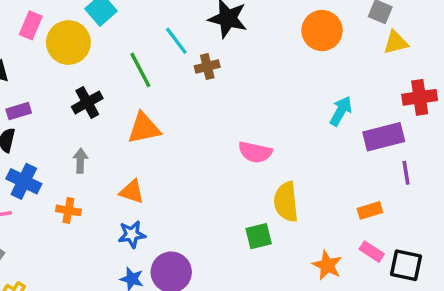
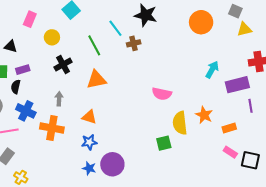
yellow circle: (68, 42) -> (52, 37), moved, size x0.6
orange cross: (68, 210) -> (52, 128), size x1.6
orange star: (327, 265) -> (204, 115), moved

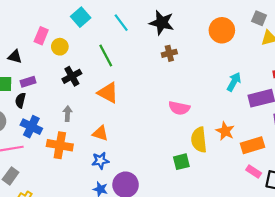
pink rectangle: (30, 19) -> (41, 36), moved
cyan line: (115, 28) -> (121, 23), moved
brown cross: (134, 43) -> (169, 53), moved
orange triangle: (96, 80) -> (108, 93), turned 40
orange rectangle: (229, 128) -> (253, 145), size x1.5

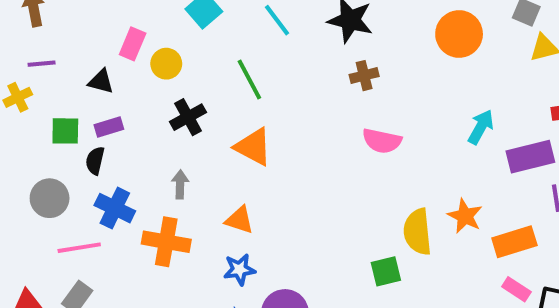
black triangle: (15, 57) -> (101, 81), moved
pink semicircle: (179, 108) -> (382, 141), moved

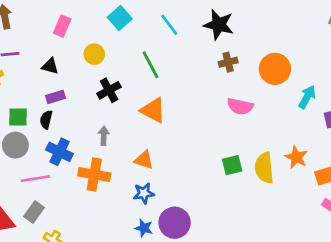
orange circle: (459, 34) -> (275, 69), moved
pink rectangle: (133, 44) -> (62, 26), moved
green square: (65, 131) -> (18, 117), moved
green square: (386, 271) -> (232, 165), moved

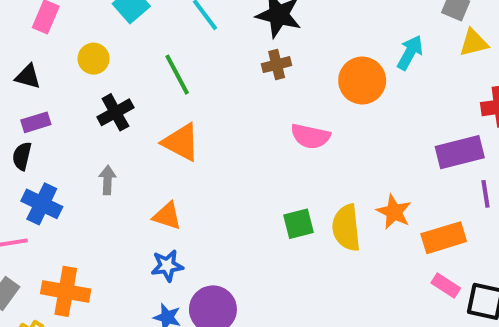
brown cross: (228, 62) -> (277, 65), moved
cyan arrow: (307, 97) -> (410, 53), moved
orange cross: (94, 175) -> (66, 291), moved

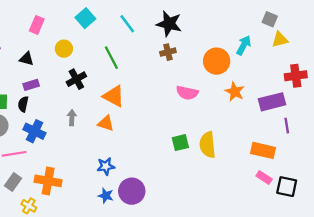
orange star: (394, 212) -> (235, 92), moved
orange triangle: (167, 216) -> (106, 123), moved
orange rectangle: (444, 238) -> (263, 150), turned 30

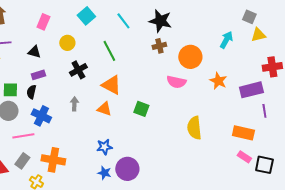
orange circle: (217, 61) -> (190, 57), moved
green square: (180, 143) -> (141, 109), moved, turned 35

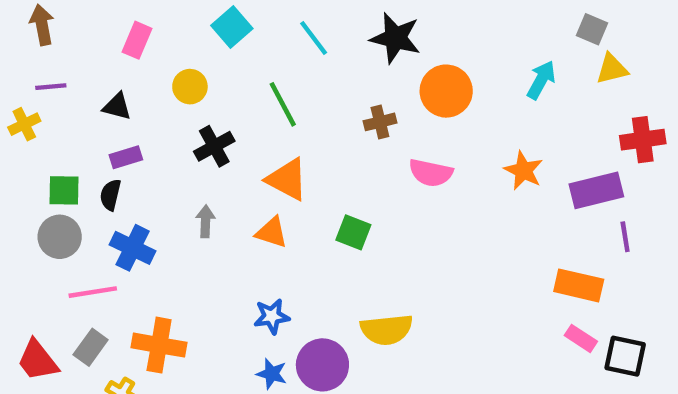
brown cross: (159, 46) -> (380, 122), moved
orange circle: (190, 57) -> (446, 91), moved
yellow semicircle: (194, 128) -> (387, 330), moved, turned -90

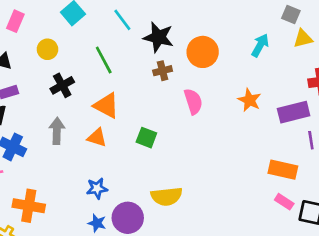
black star: (395, 38) -> (158, 37), moved
pink semicircle: (431, 173) -> (193, 101), turned -120
gray arrow: (205, 221) -> (57, 131), size x1.4

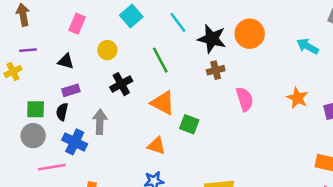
cyan arrow: (260, 45) -> (308, 46), turned -90
orange circle: (203, 52) -> (250, 34), moved
gray arrow: (57, 131) -> (100, 122), moved
orange triangle: (97, 138) -> (156, 146), moved
green square: (146, 138) -> (189, 124), moved

